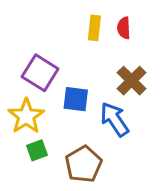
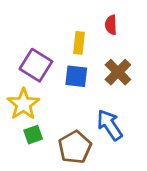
yellow rectangle: (94, 28) -> (79, 43), moved
blue square: (76, 99) -> (76, 76), moved
blue arrow: (114, 119) -> (110, 125), moved

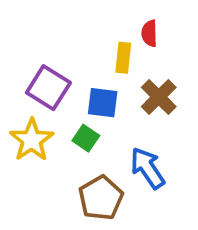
yellow rectangle: (79, 43) -> (123, 58), moved
green square: (33, 135) -> (86, 138), moved, turned -36

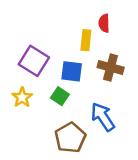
brown cross: (159, 97) -> (111, 67), turned -30
yellow star: (32, 140) -> (22, 97), size x0.7

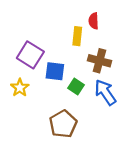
blue square: (72, 71) -> (55, 71), moved
green square: (60, 96) -> (76, 86), moved
blue arrow: (103, 117) -> (105, 92), moved

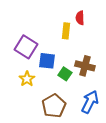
brown cross: (99, 61) -> (85, 66), moved
yellow star: (20, 88) -> (27, 79), moved
blue arrow: (105, 92) -> (90, 102), moved, turned 60

